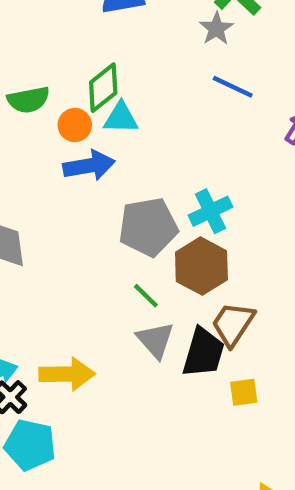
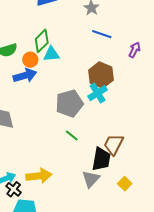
blue arrow: (89, 166) -> (25, 76), moved
brown hexagon: (201, 266) -> (101, 75), moved
gray triangle: (155, 340) -> (91, 179), moved, turned 30
yellow square: (244, 392) -> (125, 184), moved, turned -32

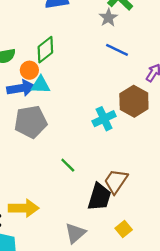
cyan triangle: (51, 54) -> (41, 85), moved
brown hexagon: (101, 75) -> (134, 101), moved
gray pentagon: (69, 103) -> (31, 122), moved
gray triangle: (91, 179) -> (75, 233), moved

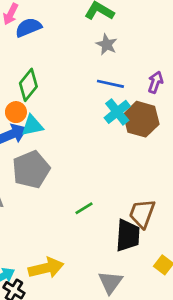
gray star: (108, 18) -> (107, 44), moved
blue line: (117, 50) -> (110, 84), moved
cyan cross: (104, 119) -> (117, 112), moved
green line: (68, 165) -> (84, 208), turned -63

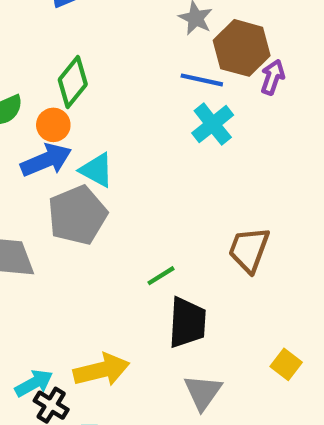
brown hexagon: (141, 119) -> (242, 48), moved
cyan triangle: (32, 126) -> (97, 170), moved, turned 40
brown trapezoid: (142, 214) -> (249, 250), moved
black trapezoid: (128, 235) -> (187, 323), moved

